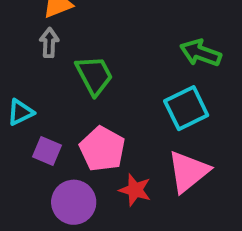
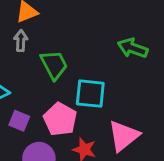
cyan square: (186, 108) -> (90, 94), moved, turned 32

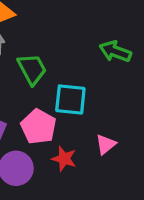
pink triangle: (124, 136) -> (106, 144), size x0.6

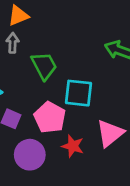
pink triangle: (106, 144) -> (110, 133), size x1.5

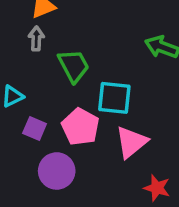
pink triangle: (110, 133) -> (131, 142), moved
red star: (73, 146) -> (157, 188), moved

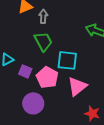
gray arrow: (36, 39) -> (43, 16), moved
purple square: (35, 129) -> (25, 71), moved

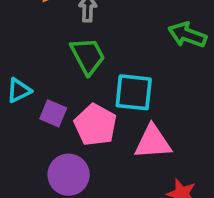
pink triangle: (77, 86) -> (153, 142), turned 35

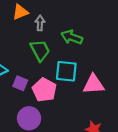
green arrow: (187, 35) -> (72, 37), moved
pink triangle: (153, 142) -> (94, 84), moved

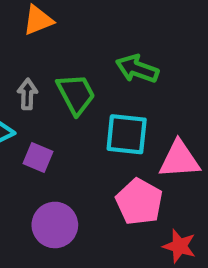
gray arrow: (40, 23) -> (27, 94), moved
pink pentagon: (44, 90) -> (139, 202), moved

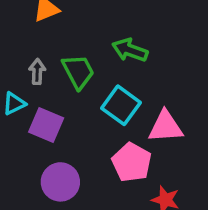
cyan square: (127, 134) -> (121, 105), turned 30
purple square: (38, 157) -> (46, 125), size x1.4

